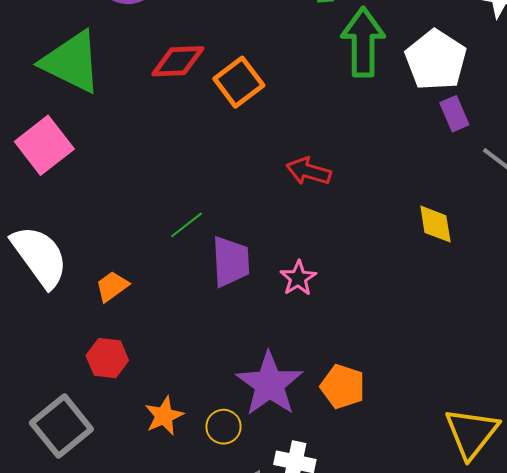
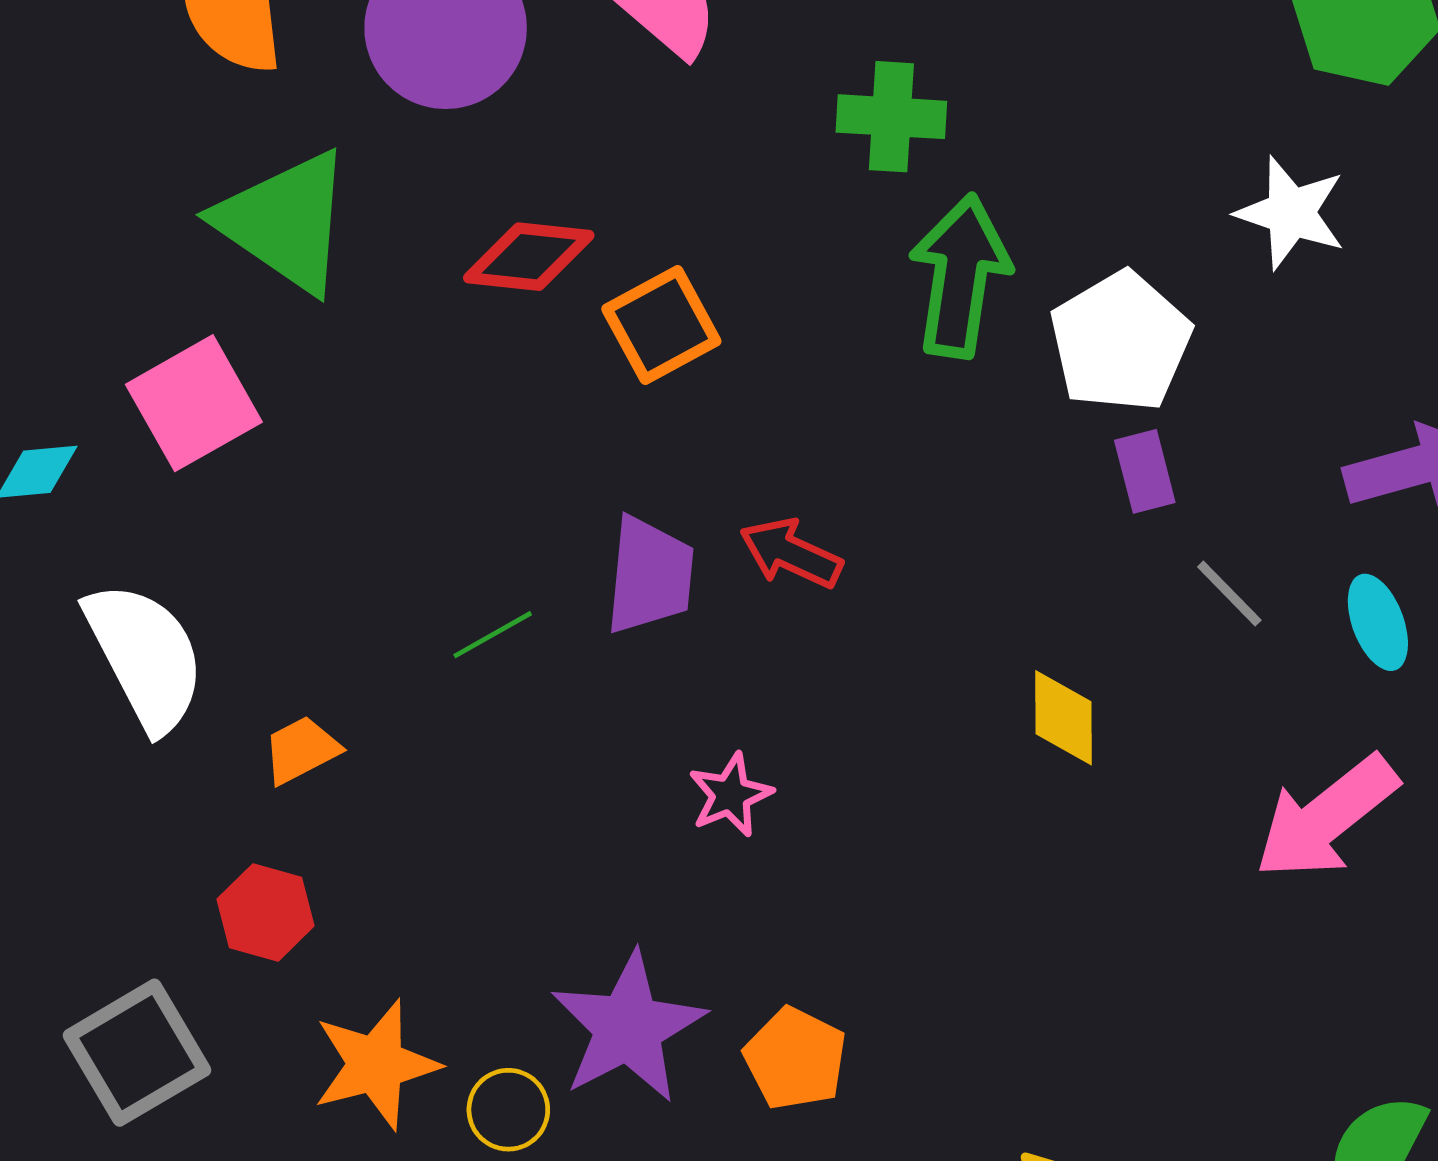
purple trapezoid: (231, 262) -> (650, 575), moved
orange star: (164, 416) -> (376, 1065), size x1.4

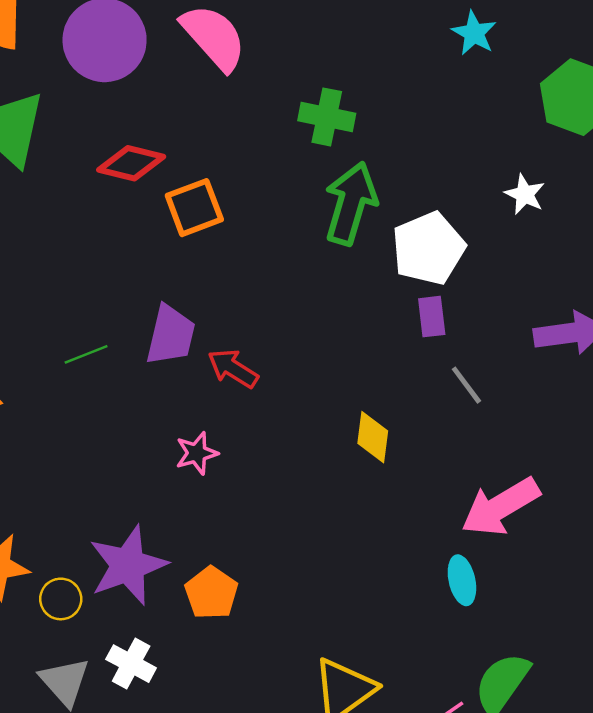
white star: (1291, 213) -> (525, 194), size x0.7
red arrow: (791, 553) -> (233, 368), moved
cyan ellipse: (1378, 622) -> (462, 580), moved

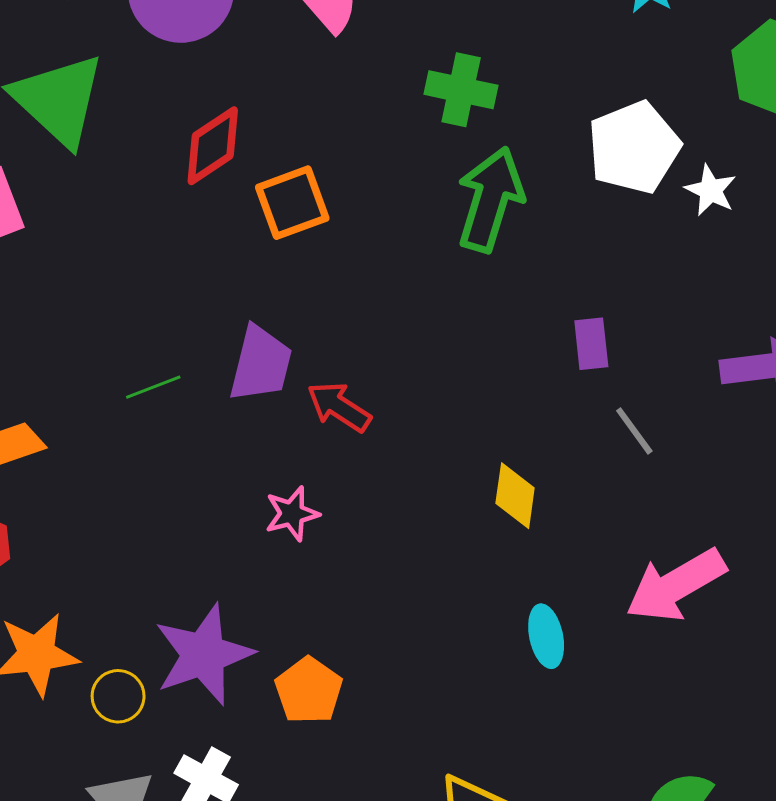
red diamond: (131, 163) -> (213, 146), turned -48
white pentagon: (428, 248) -> (634, 147), moved
cyan ellipse: (462, 580) -> (546, 636), moved

